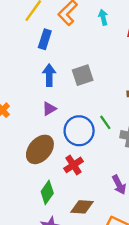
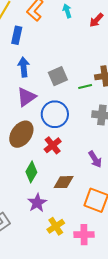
gray square: (83, 75) -> (58, 76), moved
purple triangle: (49, 109) -> (26, 97), size x1.5
green line: (105, 122) -> (85, 86), moved, turned -64

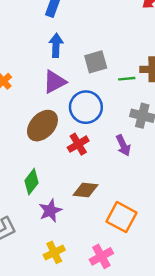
purple arrow: (95, 159) -> (123, 145), moved
green diamond: (31, 172) -> (31, 182), moved
yellow cross: (56, 226) -> (54, 252), moved
pink cross: (84, 235) -> (101, 256), turned -36

